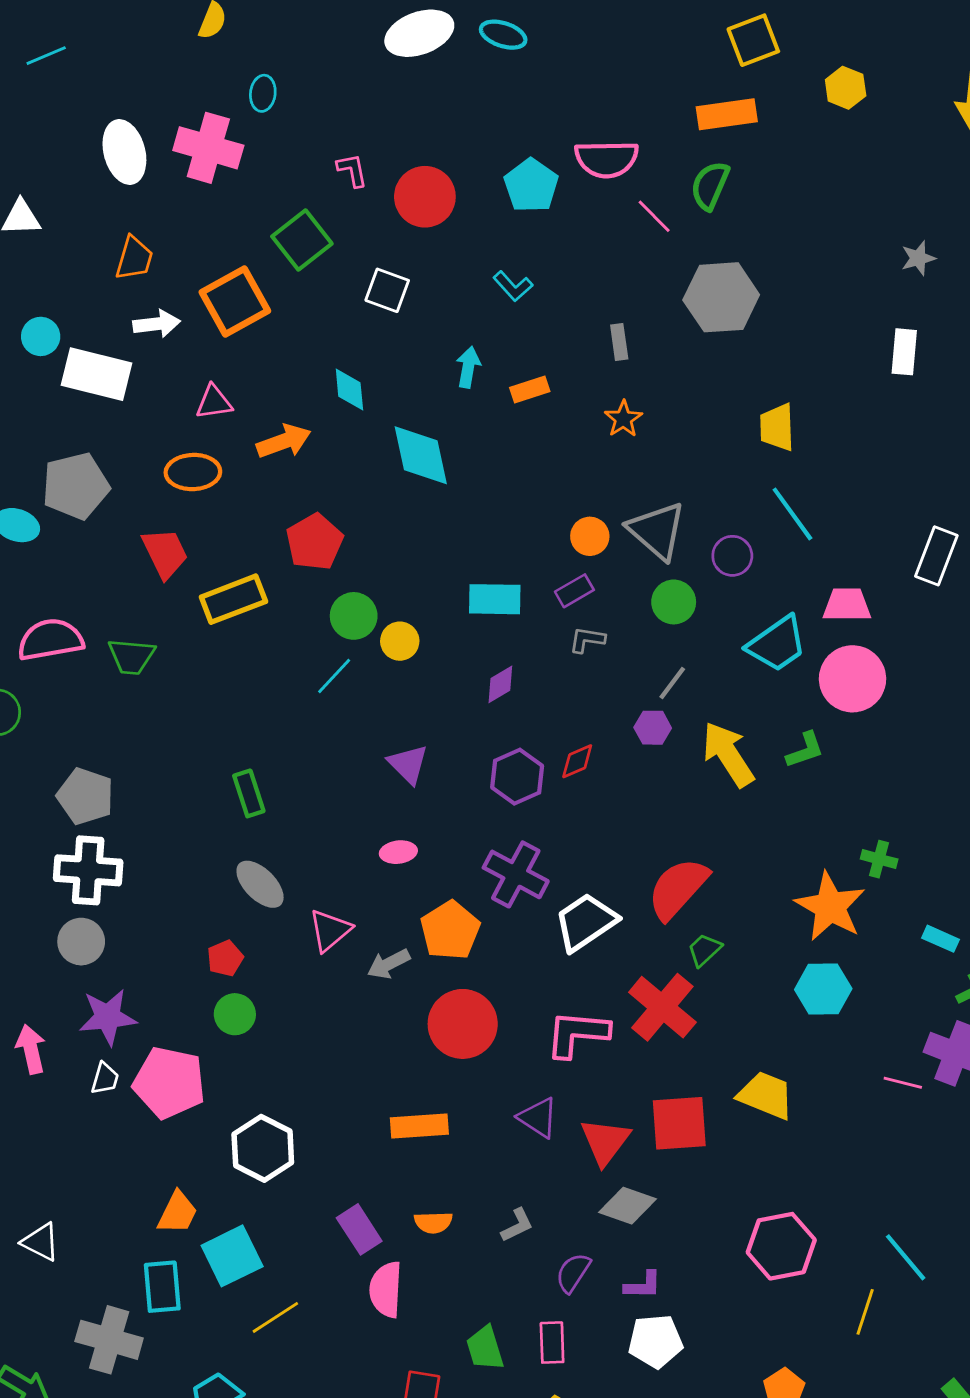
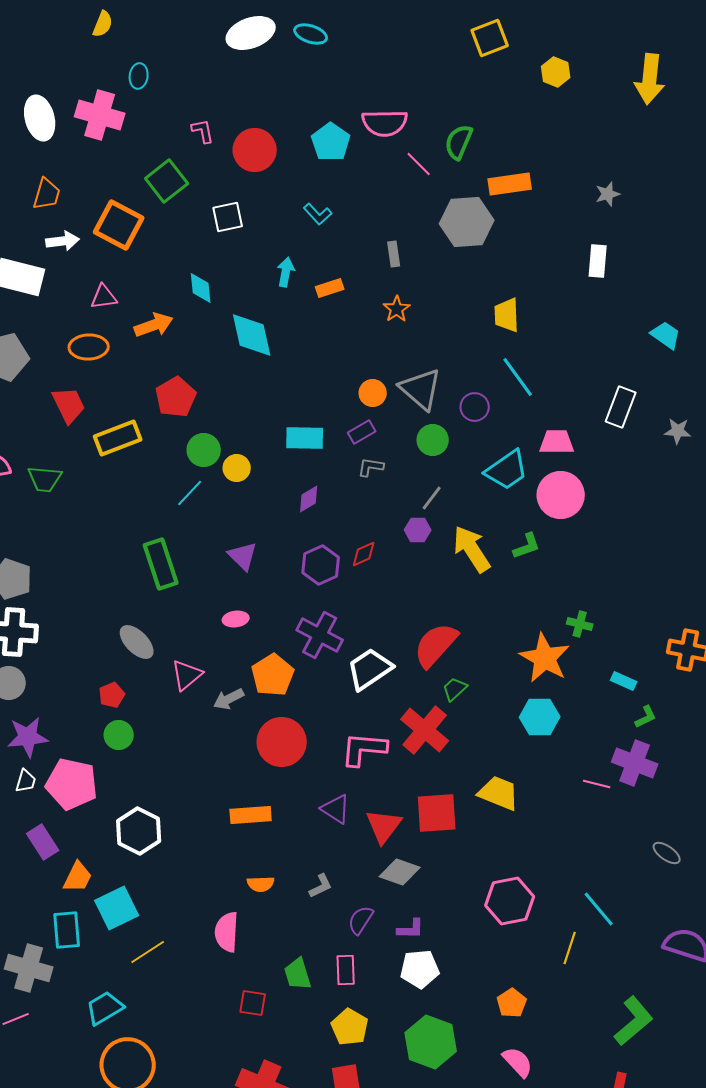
orange rectangle: (727, 114) -> (510, 184), moved
white square: (387, 290) -> (228, 217), turned -32
orange square: (235, 302) -> (119, 225), turned -33
green rectangle: (249, 793) -> (161, 564), moved, size x1.5
purple rectangle: (359, 1229) -> (43, 842), moved

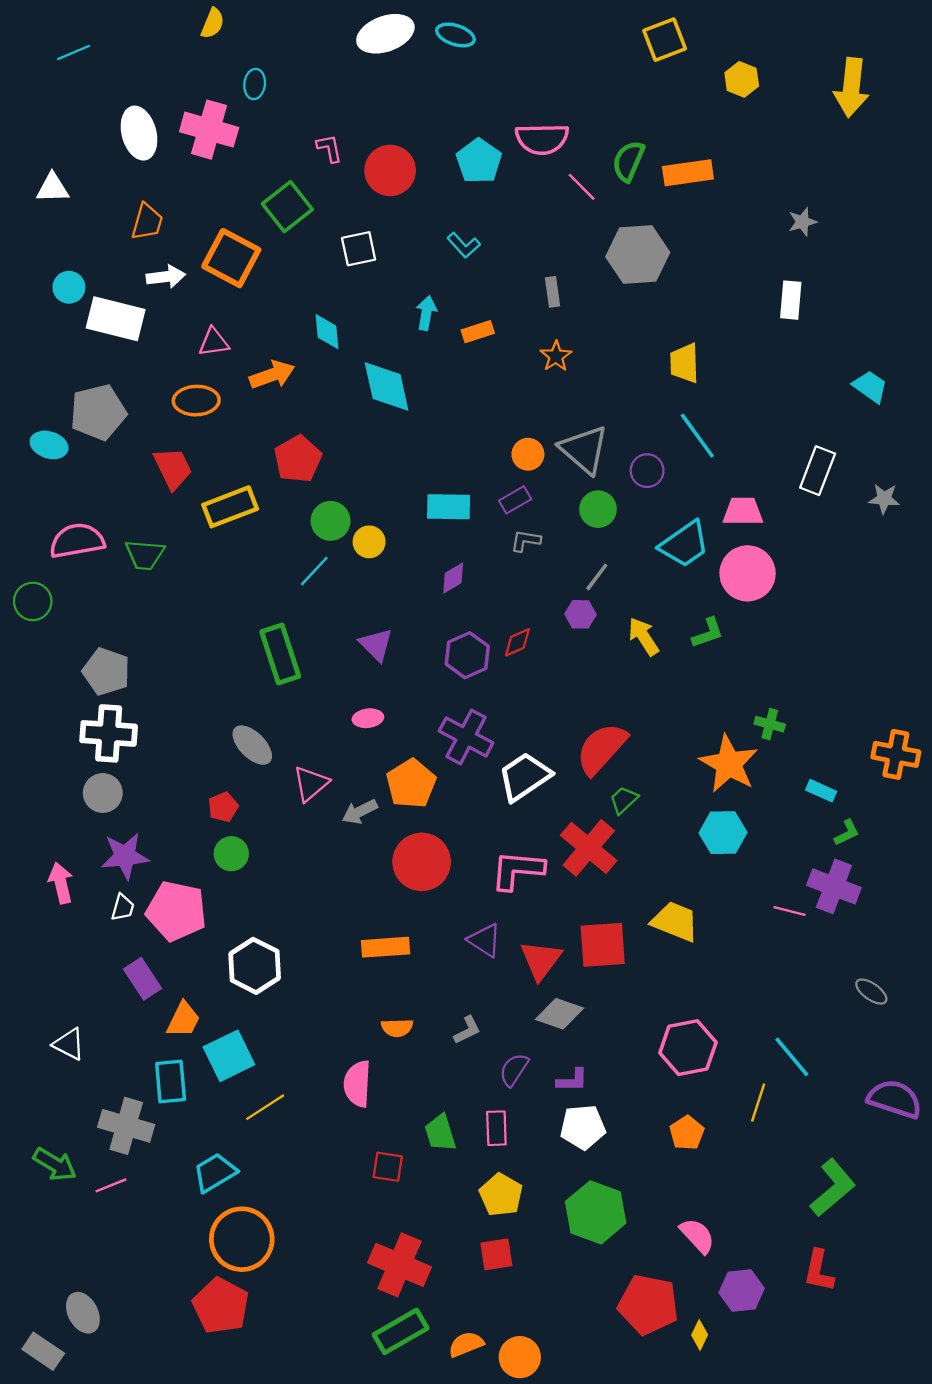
orange rectangle: (510, 184) -> (688, 173), moved
yellow arrow: (472, 549) -> (644, 636), size x0.7
orange pentagon: (512, 1003) -> (687, 1133), moved

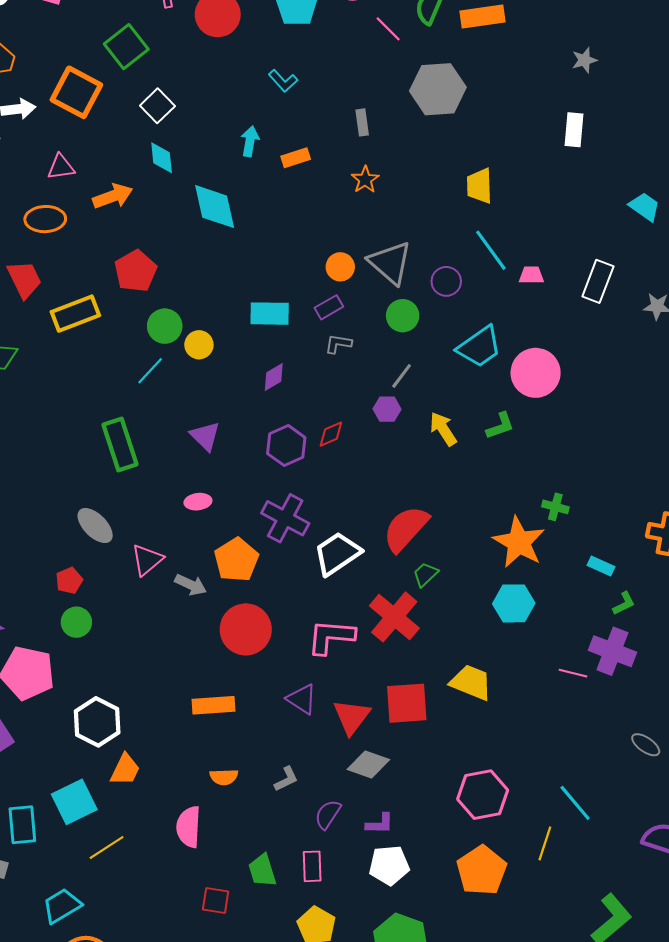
white square: (359, 249) -> (157, 106), moved, turned -32
pink trapezoid: (743, 511) -> (531, 275), moved, size x0.7
gray arrow: (360, 812) -> (191, 585), turned -128
orange trapezoid: (183, 1020) -> (125, 770), moved
orange pentagon: (687, 1133) -> (482, 870), size x1.6

